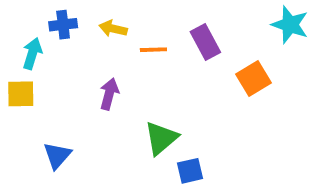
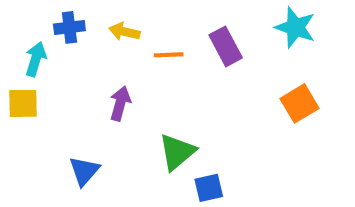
cyan star: (290, 25) -> (295, 27), moved
orange square: (253, 79) -> (300, 103), moved
blue triangle: (57, 155) -> (84, 171), moved

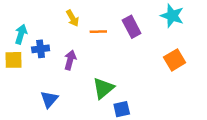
blue cross: (69, 27) -> (41, 49), moved
yellow arrow: (124, 32) -> (73, 18), turned -133

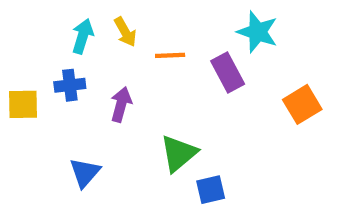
cyan star: (172, 16) -> (257, 32), moved
purple rectangle: (132, 27) -> (228, 72), moved
cyan arrow: (21, 34) -> (83, 36), moved

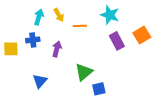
cyan star: (257, 32) -> (110, 15), moved
purple rectangle: (228, 72) -> (117, 41), moved
orange square: (302, 104) -> (142, 35), moved

